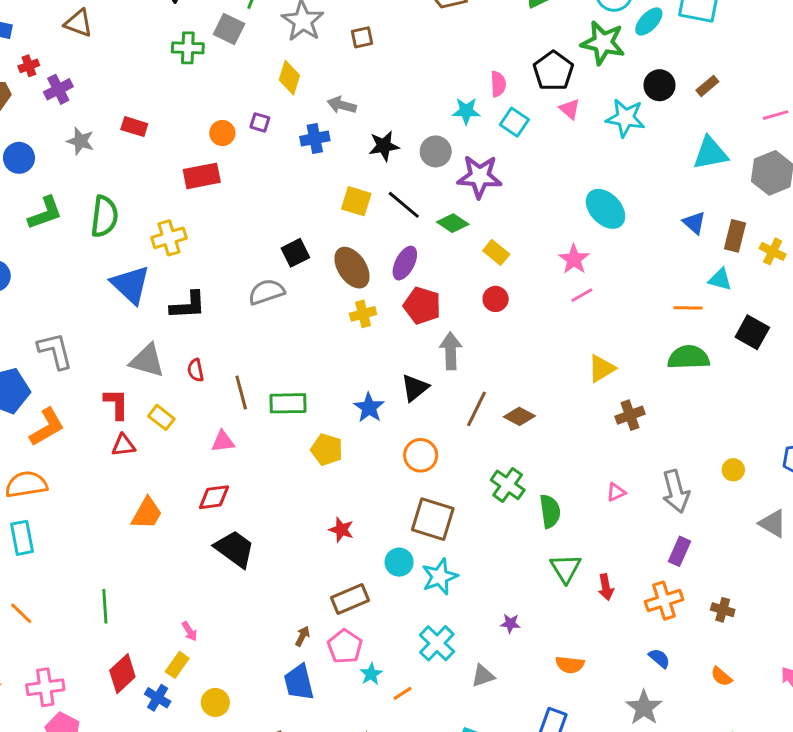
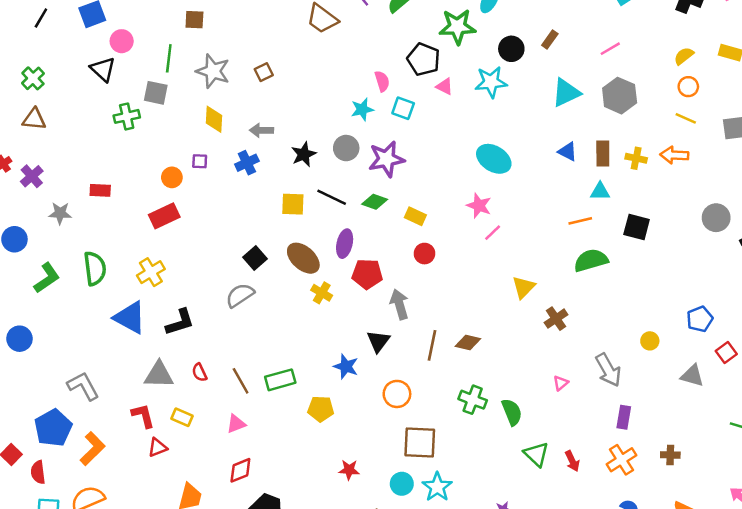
yellow cross: (363, 314) -> (322, 293), turned -30

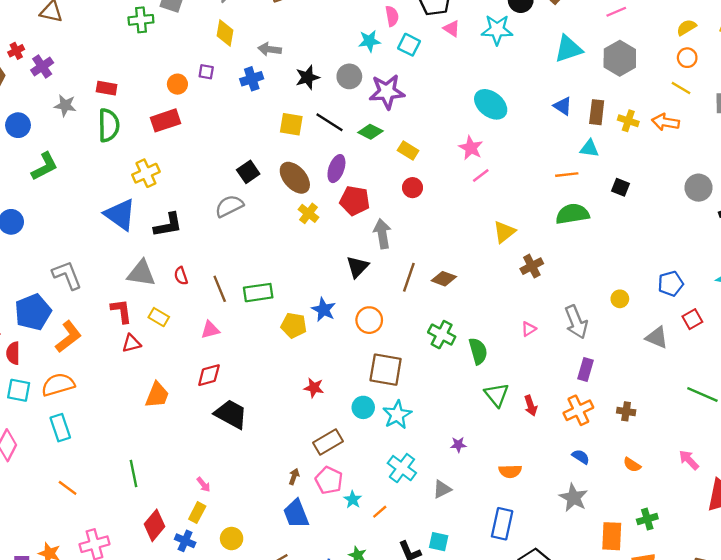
black square: (637, 227) -> (621, 187), size x0.7
green semicircle: (95, 268) -> (109, 125), moved
blue star: (346, 367) -> (324, 310), moved

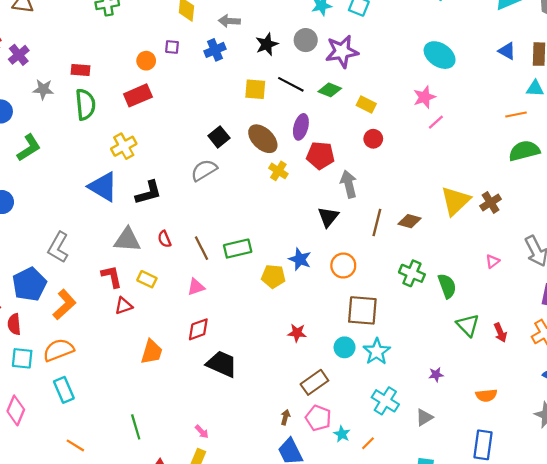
pink star: (471, 148) -> (424, 97), turned 30
yellow triangle: (504, 232) -> (455, 201), moved, size x1.4
gray L-shape: (67, 275) -> (58, 247), turned -124

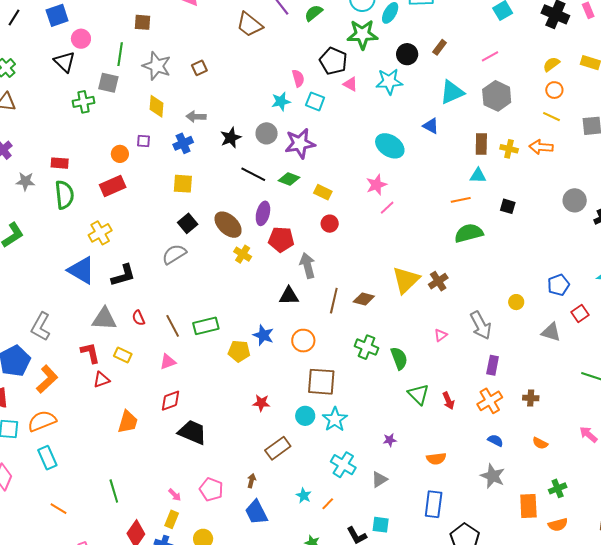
blue triangle: (507, 51) -> (431, 126), moved
yellow square: (255, 89) -> (183, 184), moved
black triangle: (328, 217) -> (289, 296), turned 50
pink pentagon: (318, 418) -> (211, 489), moved

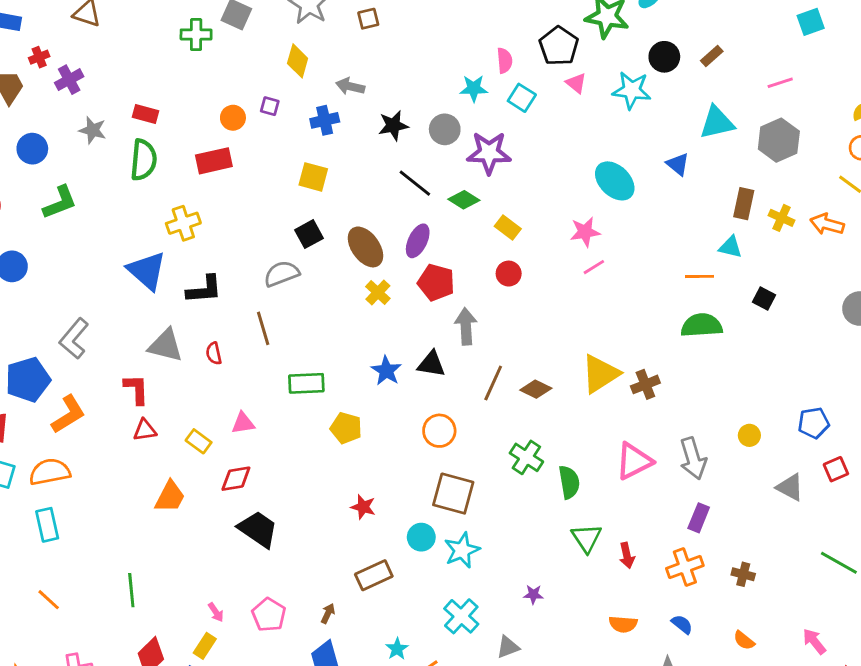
brown line: (173, 326) -> (263, 328), moved
blue star: (263, 335) -> (386, 371), moved
pink triangle: (441, 335) -> (634, 461), size x2.0
yellow rectangle: (123, 355) -> (199, 441), moved
orange semicircle: (436, 459) -> (623, 624), moved

